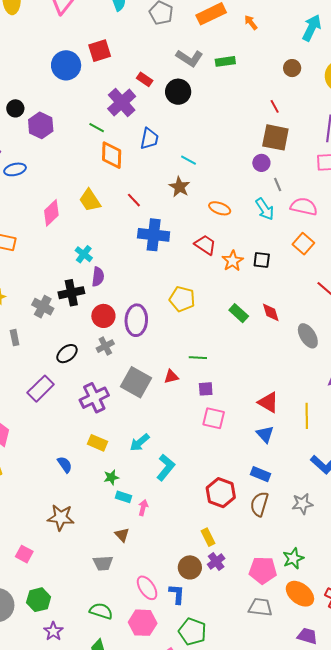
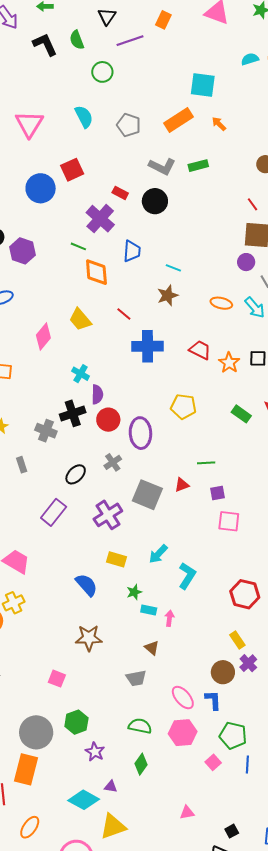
brown star: (179, 187) -> (168, 295), turned 30
orange ellipse: (220, 208) -> (221, 303), moved
red circle: (103, 316) -> (108, 420), moved
blue semicircle: (65, 465) -> (86, 585), size x1.4

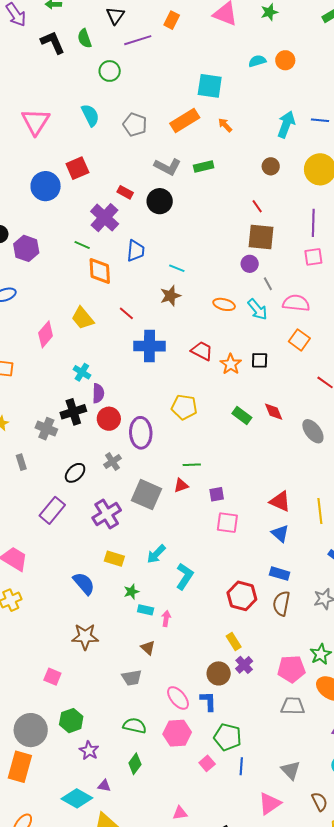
green line: (206, 463) -> (192, 465), moved

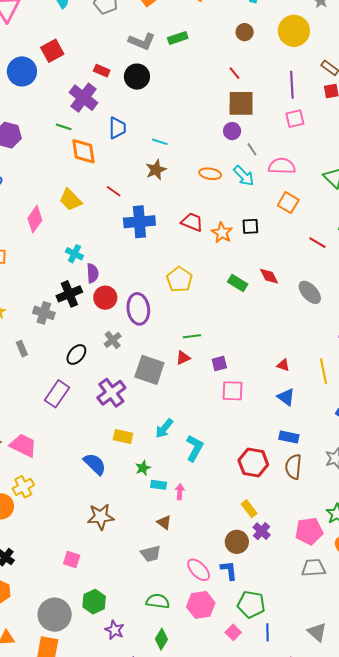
yellow pentagon: (184, 407) -> (179, 279), turned 30
red triangle: (280, 501) -> (283, 365), size x0.6

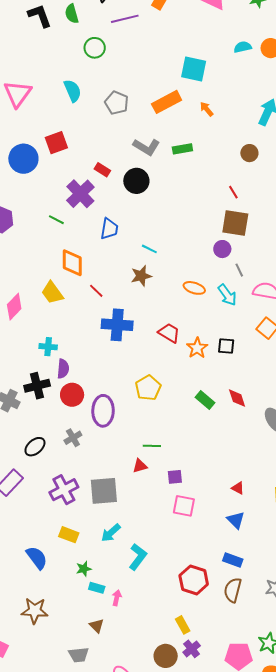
orange diamond: (83, 151) -> (72, 263), moved
cyan cross: (74, 254) -> (48, 347), turned -30
gray square: (149, 370) -> (104, 491), moved, turned -32

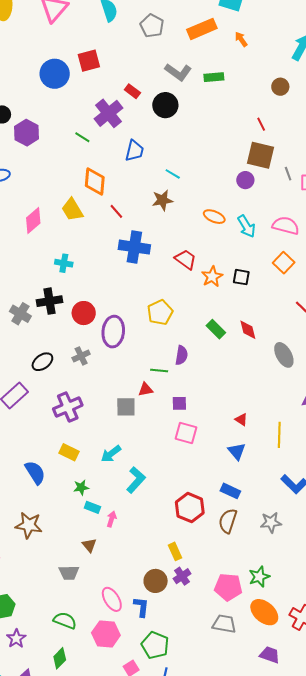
gray line: (239, 270) -> (288, 174), moved
purple semicircle: (63, 369) -> (181, 355), moved
gray square: (104, 491) -> (126, 407), moved, size x0.7

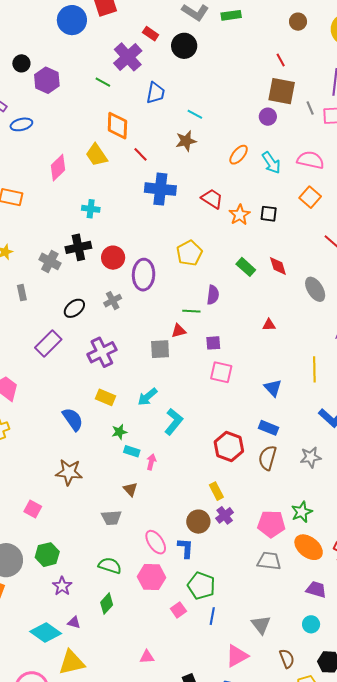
orange ellipse: (214, 217) -> (239, 155), turned -70
red triangle: (241, 420) -> (269, 325), moved, turned -32

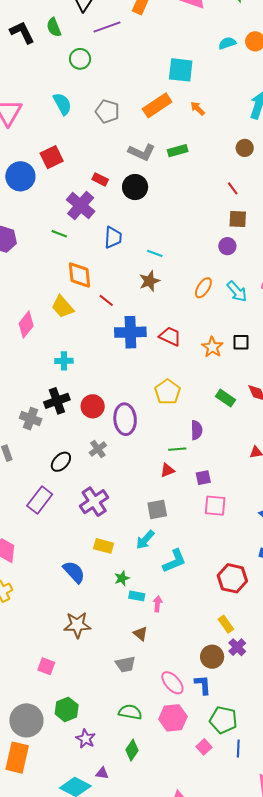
brown square: (282, 91) -> (238, 219), size x0.7
red trapezoid: (212, 199) -> (170, 336), moved
gray square: (160, 349) -> (157, 509), moved
cyan L-shape: (174, 422) -> (174, 561), turned 36

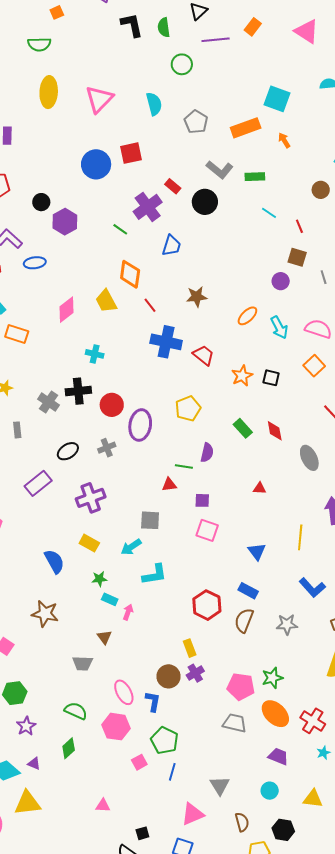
cyan line: (155, 253) -> (269, 213), moved

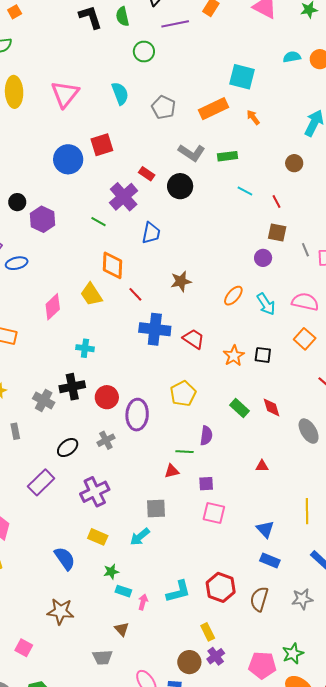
cyan L-shape: (155, 574) -> (178, 592), moved
blue rectangle: (248, 591) -> (270, 560), moved

